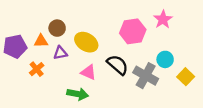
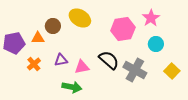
yellow ellipse: (86, 42) -> (80, 18), moved
purple triangle: (60, 53) -> (61, 60), moved
cyan circle: (165, 59) -> (156, 44), moved
pink triangle: (88, 72) -> (82, 67), turned -35

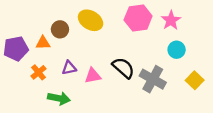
pink hexagon: (123, 29) -> (138, 18), moved
green arrow: (72, 87) -> (59, 98), moved

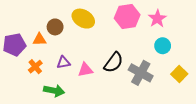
black semicircle: (123, 68) -> (114, 62), turned 85

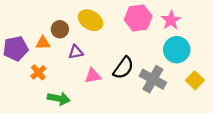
cyan circle: (163, 46) -> (177, 50), size x1.5
purple triangle: (63, 62) -> (76, 52), moved

